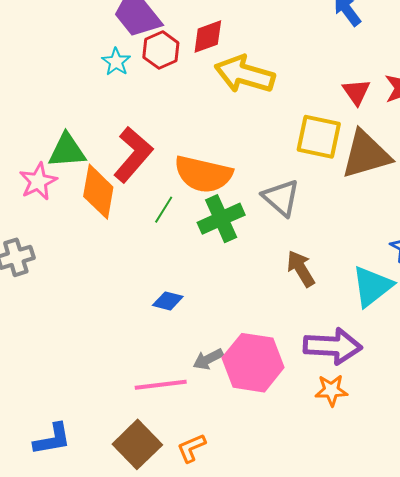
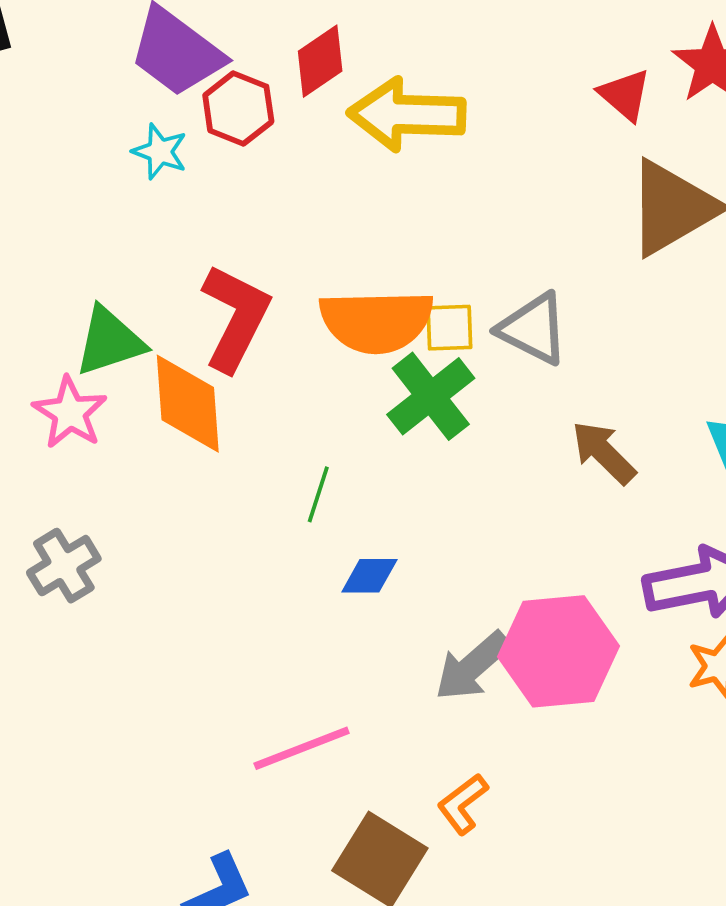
yellow square: (319, 137) -> (449, 328), moved, size x0.6
green line: (164, 210) -> (318, 494), moved
gray arrow: (208, 359) -> (473, 666), size x1.4
pink line: (161, 385) -> (302, 748), moved
orange L-shape: (191, 448) -> (463, 804), moved

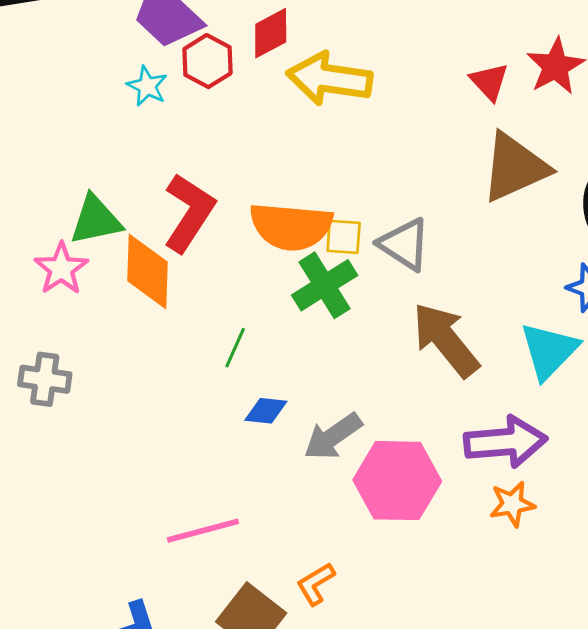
brown arrow: (604, 453) -> (446, 340), size x1.5
gray cross: (64, 566) -> (45, 379), turned 33
gray arrow: (473, 666) -> (333, 436), moved

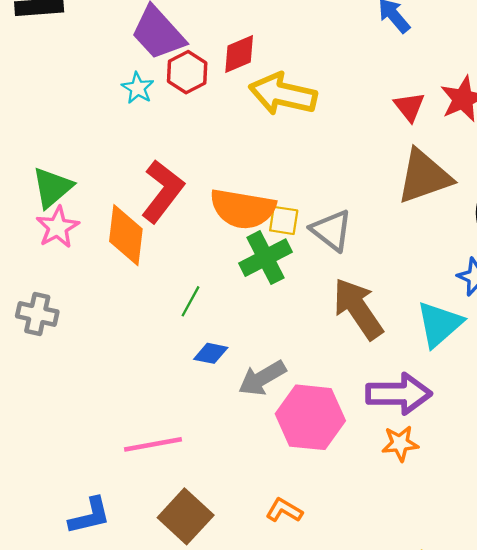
green triangle: (96, 220) -> (52, 187), moved, turned -33
orange L-shape: (316, 584) -> (284, 510), moved, turned 57

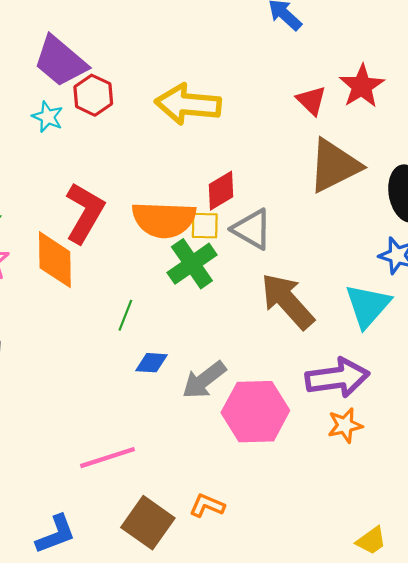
red diamond: (239, 54) -> (221, 191), moved
orange L-shape: (284, 510) -> (207, 506), moved

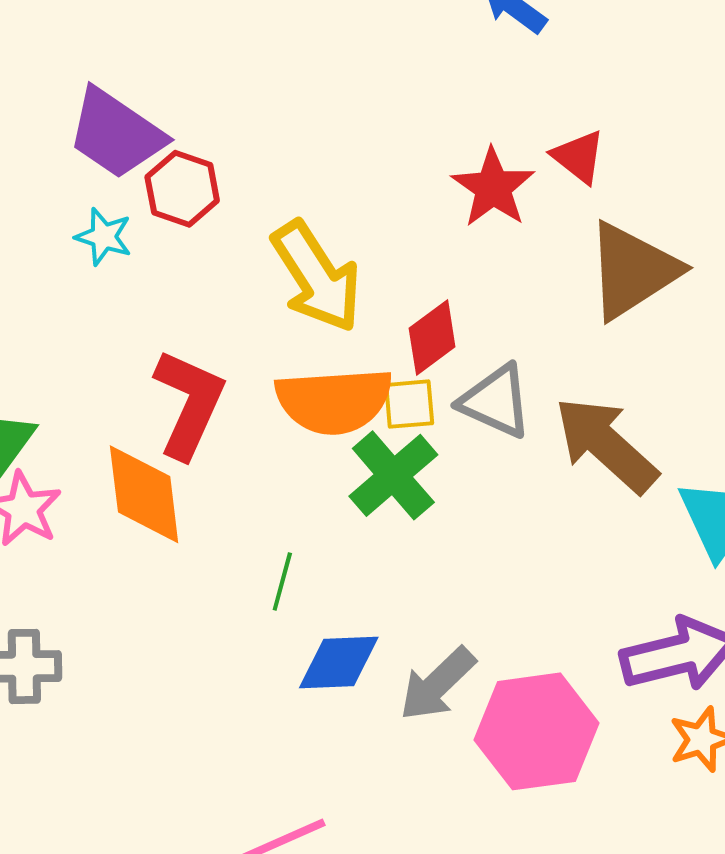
red star: (362, 86) -> (493, 188), moved
yellow arrow: (188, 104) -> (317, 277), moved, turned -122
brown arrow: (287, 301) -> (606, 445), moved
blue diamond: (151, 363) -> (339, 663), size x1.4

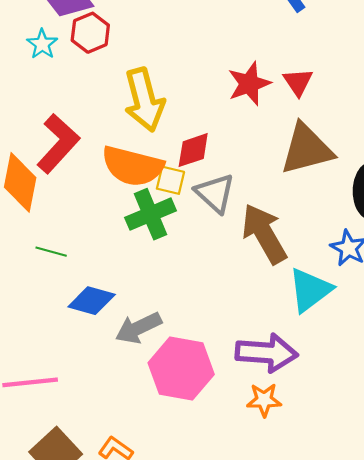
green line: (282, 581) -> (51, 252), moved, turned 72

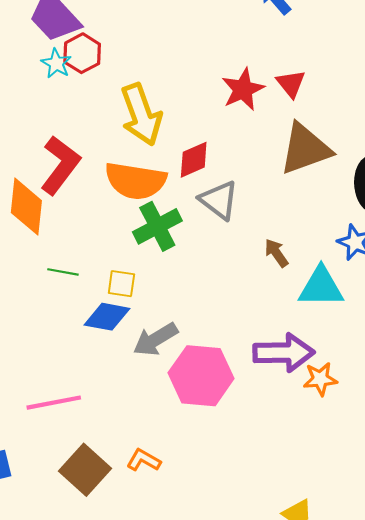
cyan star: (42, 44) -> (56, 63), moved
yellow square: (170, 180) -> (121, 284), moved
brown arrow: (264, 234) -> (276, 253), moved, size x0.5
cyan triangle: (310, 290) -> (321, 287), turned 42
orange star: (264, 400) -> (320, 379), moved

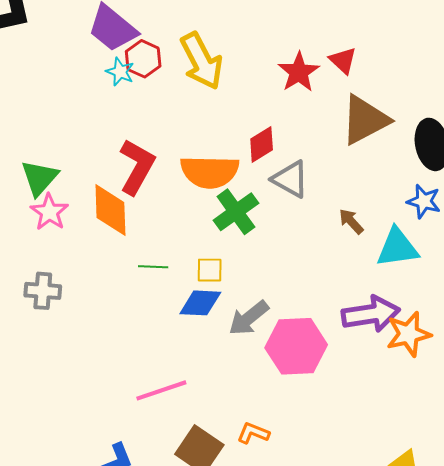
yellow arrow: (141, 115) -> (201, 61), moved
orange star: (320, 379) -> (409, 334), size x1.4

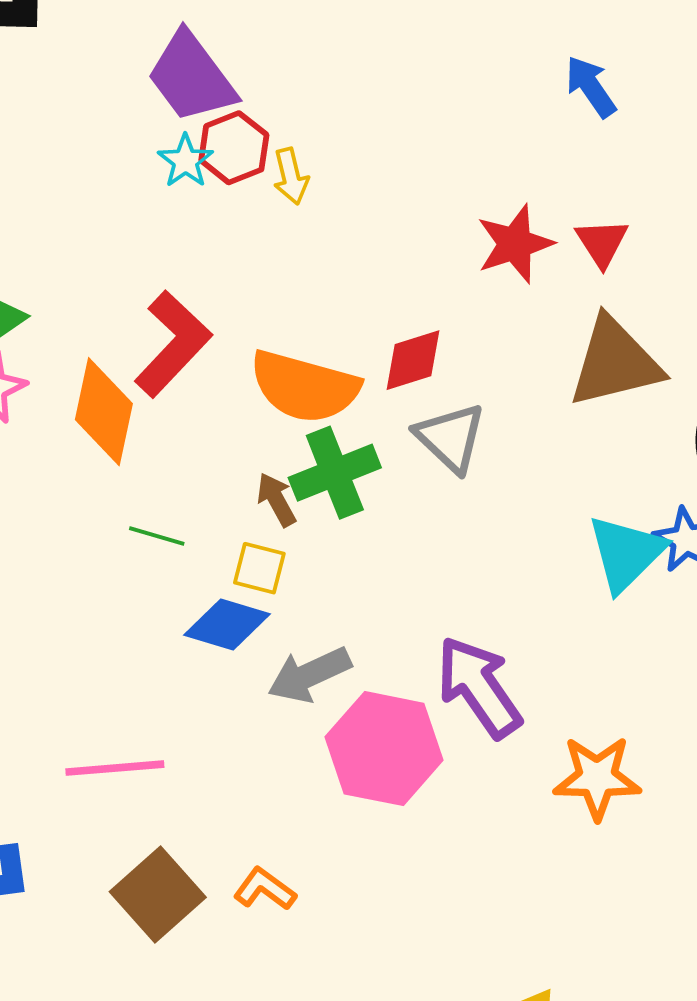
yellow arrow: (201, 61) -> (291, 176), moved, size x0.5
brown arrow: (351, 221) -> (276, 500), moved
cyan triangle: (397, 248) -> (626, 553), moved, turned -51
purple arrow: (371, 314) -> (479, 687), moved, turned -130

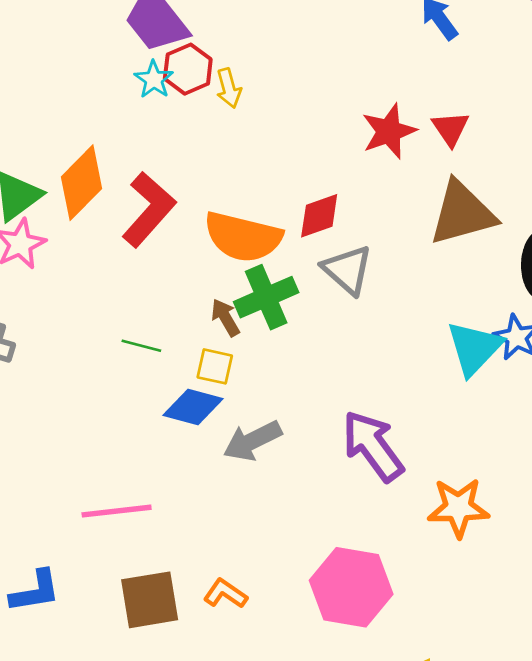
orange diamond: (104, 412) -> (82, 183), moved, turned 34
pink hexagon: (384, 749) -> (351, 587), moved
brown square: (158, 895) -> (150, 600), turned 34

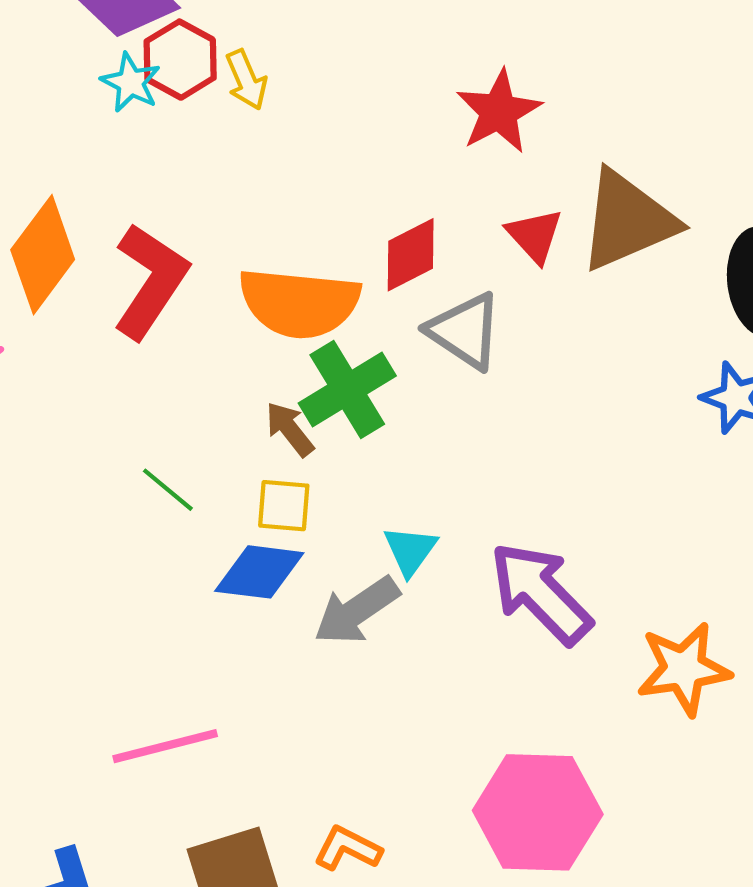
red triangle: (450, 129) -> (535, 236), moved
green line: (141, 346) -> (168, 490), turned 33
cyan triangle: (474, 348) -> (410, 550), moved, size x0.6

